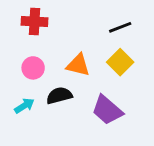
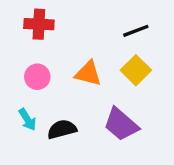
black semicircle: (59, 95) -> (62, 129), moved
cyan arrow: (24, 106) -> (27, 119), turned 90

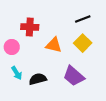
red cross: (39, 24) -> (30, 27), moved
pink circle: (37, 77) -> (12, 47), moved

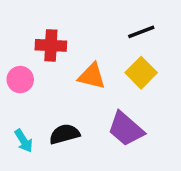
cyan arrow: (17, 73) -> (24, 141), moved

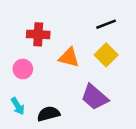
pink circle: (20, 80) -> (23, 69), moved
black semicircle: (65, 134) -> (48, 114), moved

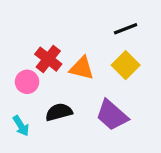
red cross: (38, 34) -> (48, 59), moved, turned 35
black semicircle: (48, 114) -> (59, 112), moved

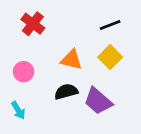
red cross: (48, 59) -> (33, 24), moved
black semicircle: (59, 112) -> (66, 92), moved

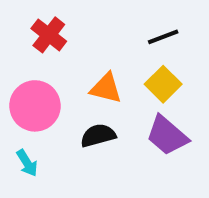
pink circle: (24, 72) -> (35, 106), size x1.6
purple trapezoid: (98, 101) -> (167, 135), moved

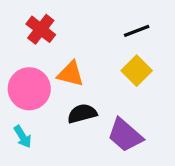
orange triangle: (106, 88) -> (71, 74), moved
purple trapezoid: (167, 135) -> (125, 135), moved

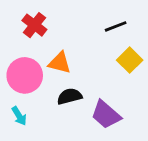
yellow square: (137, 71) -> (130, 60), moved

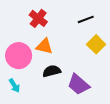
red cross: (34, 25) -> (38, 18), moved

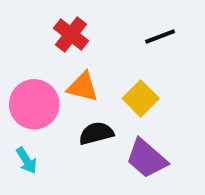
yellow square: (96, 44) -> (141, 98), moved

